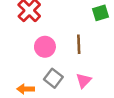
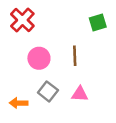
pink triangle: (84, 81) -> (80, 94), turned 49

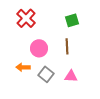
green square: (98, 22) -> (72, 20), moved
orange arrow: (19, 103) -> (23, 67), moved

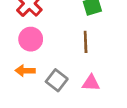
pink circle: (39, 48) -> (31, 39), moved

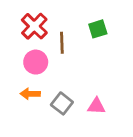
brown line: (86, 42) -> (62, 43), moved

